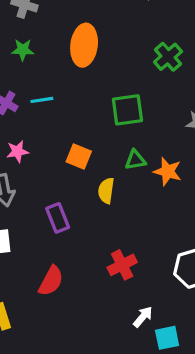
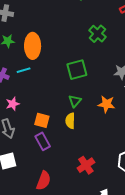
orange ellipse: (84, 45) -> (33, 46), moved
orange square: (79, 157) -> (42, 120), moved
green triangle: (135, 160) -> (75, 101), moved, turned -32

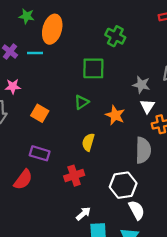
green cross: (98, 34) -> (115, 36), moved, turned -30
yellow semicircle: (70, 121) -> (88, 142), moved
purple rectangle: (43, 141) -> (40, 153), moved, turned -60

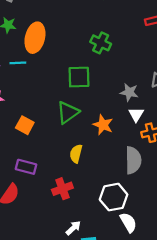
green triangle: (82, 102) -> (68, 112), size x1.5

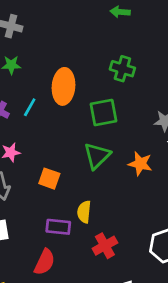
orange ellipse: (35, 38) -> (64, 86), moved
cyan line: (18, 63) -> (30, 107), turned -49
yellow semicircle: (76, 154) -> (84, 212), moved

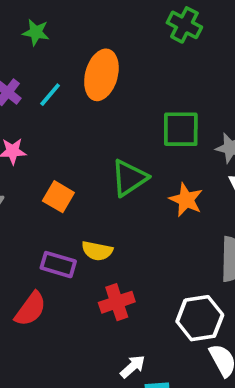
green cross: (122, 69) -> (184, 25), moved
green square: (103, 112) -> (181, 129), moved
yellow semicircle: (84, 212) -> (97, 251), turned -95

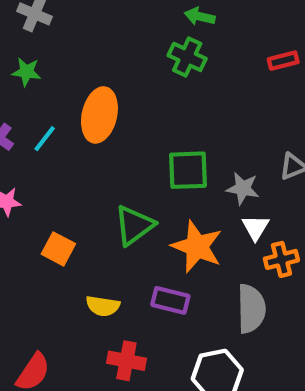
orange star: (186, 200) -> (197, 247), size x1.4
purple rectangle: (58, 265) -> (170, 300), moved
red cross: (117, 302) -> (126, 361), turned 32

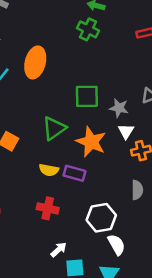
yellow semicircle: (103, 306) -> (49, 170), moved
gray semicircle: (251, 309) -> (137, 190), moved, size x0.7

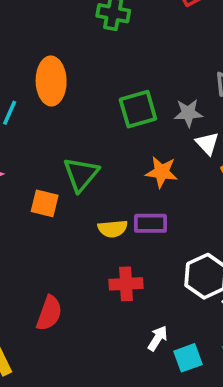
green triangle: (54, 128) -> (81, 174), moved
orange star: (91, 142) -> (162, 172), size x0.7

